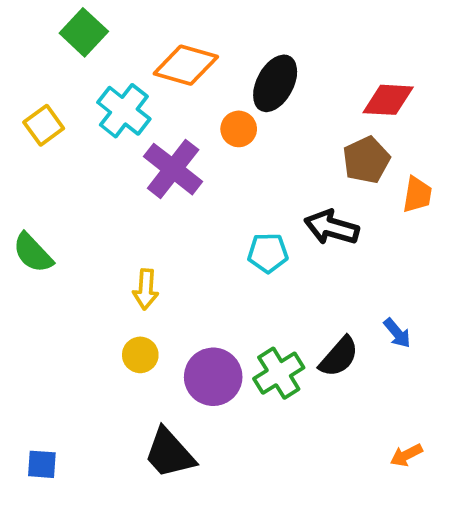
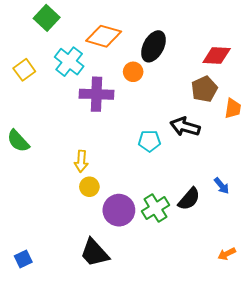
purple cross: (173, 169) -> (97, 94), turned -36
yellow circle: (140, 355) -> (89, 187), moved
blue square: (42, 464) -> (23, 259), turned -30

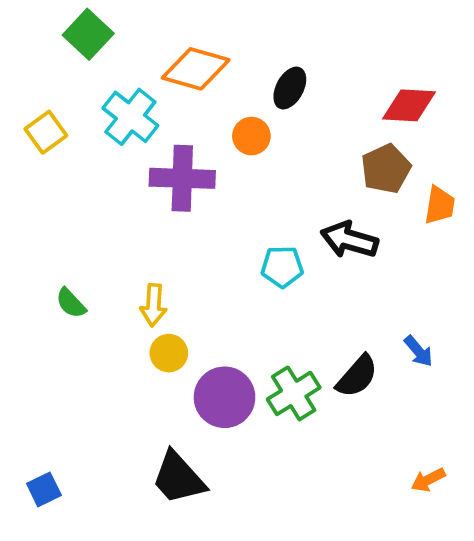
black ellipse: (153, 46) -> (290, 88), size x0.7
green semicircle: (18, 141) -> (71, 303), moved, size x0.7

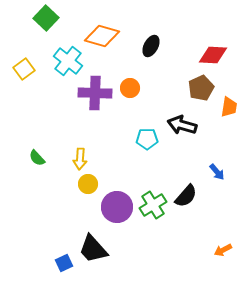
orange circle: (251, 136) -> (130, 88), moved
blue arrow: (419, 351) -> (217, 172), moved
blue square: (44, 489) -> (64, 263), moved

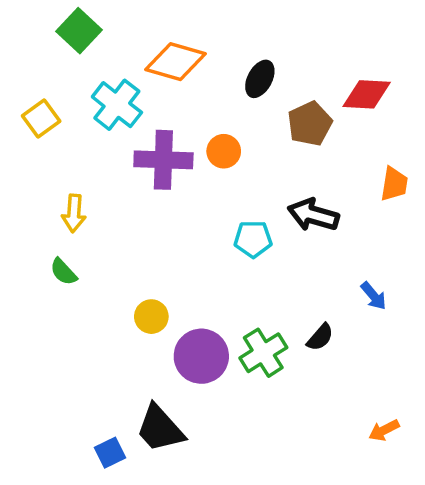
brown pentagon: (201, 88) -> (310, 124), moved
yellow arrow: (80, 159) -> (74, 213), moved
black semicircle: (186, 196) -> (320, 337), size x0.7

